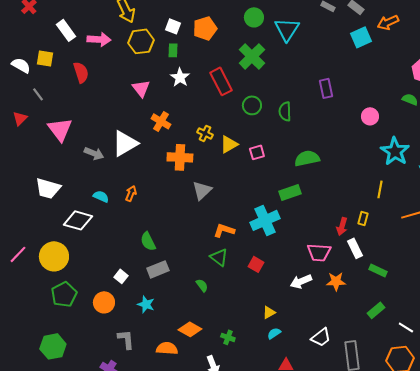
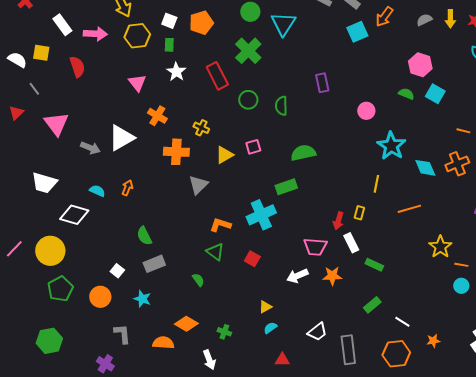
orange arrow: (388, 22) -> (384, 17), turned -30
yellow triangle: (229, 144) -> (224, 155), moved

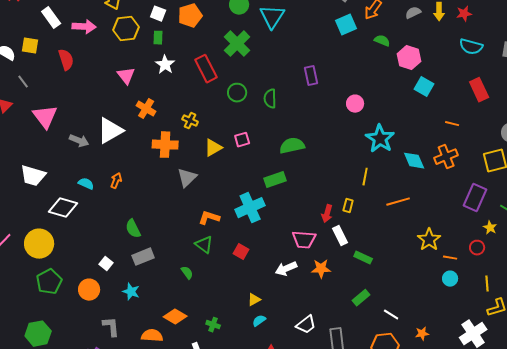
green semicircle: (406, 94) -> (382, 41), moved

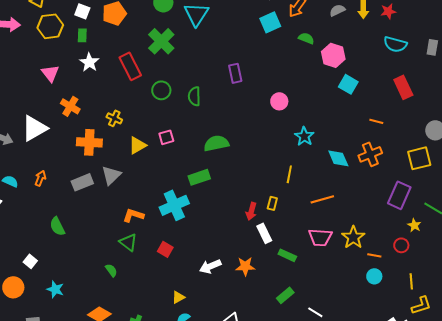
cyan star: (380, 139) -> (304, 136), size x0.7
pink trapezoid: (304, 240) -> (320, 237), moved
gray rectangle: (143, 257) -> (82, 182), moved

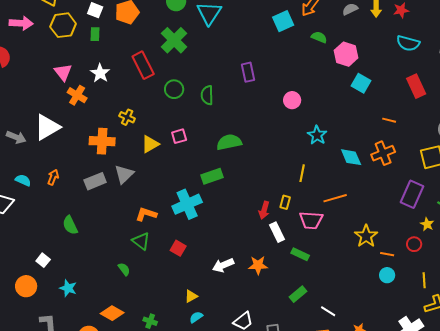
white star: (89, 62) -> (100, 73), moved
orange cross: (70, 106) -> (77, 95), moved
pink trapezoid: (320, 237) -> (311, 220), moved

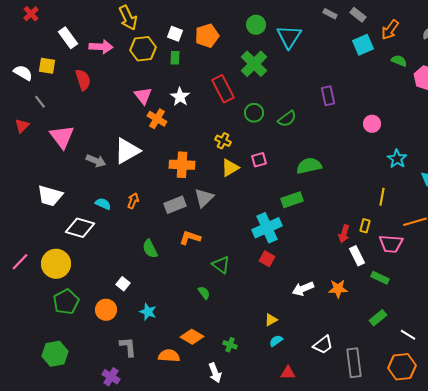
green semicircle: (207, 95) -> (287, 119), turned -126
yellow cross: (127, 117) -> (223, 141), moved
orange L-shape: (146, 214) -> (190, 238), moved
red square: (178, 248) -> (267, 259), moved

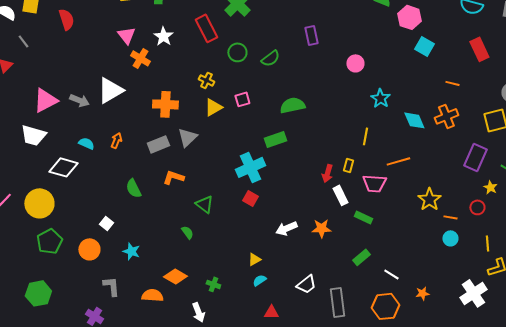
pink triangle: (62, 137) -> (45, 100), moved, turned 40

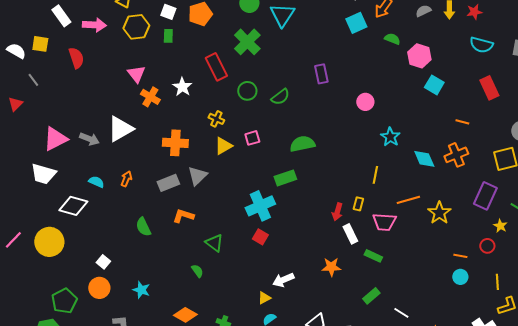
white star: (163, 36) -> (182, 87), moved
yellow star: (429, 199) -> (439, 213), moved
white square: (106, 223) -> (103, 262), moved
white arrow: (286, 228) -> (283, 280), moved
green pentagon: (49, 241) -> (64, 301), moved

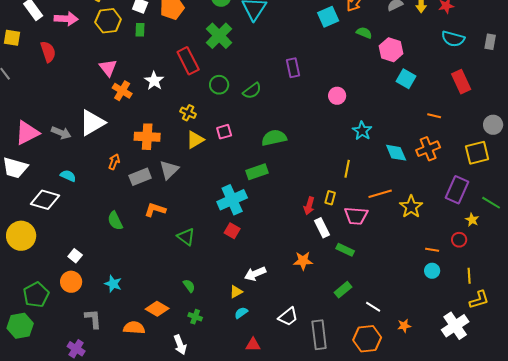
orange arrow: (126, 179) -> (114, 162), moved
green semicircle: (197, 271) -> (189, 286), moved

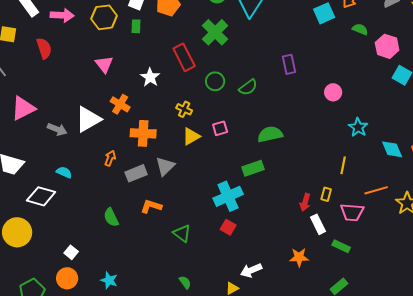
orange cross: (122, 91) -> (120, 104), moved
pink triangle: (27, 133) -> (23, 108), moved

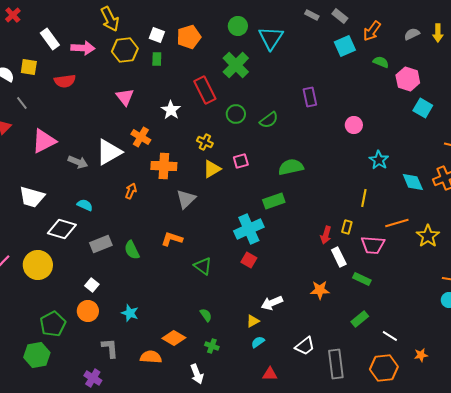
red semicircle: (44, 48) -> (65, 81), turned 100
gray rectangle: (136, 173) -> (101, 244), moved

